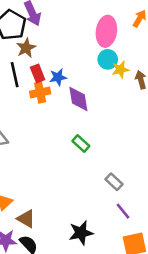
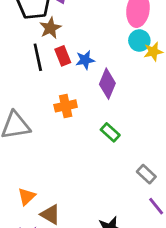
orange cross: (40, 93) -> (66, 106), moved
purple diamond: (78, 99) -> (107, 84), turned 32

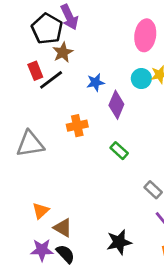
cyan circle: (139, 41) -> (141, 79), moved
red rectangle: (63, 56) -> (35, 71), moved
black line: (38, 57) -> (51, 80), turned 65

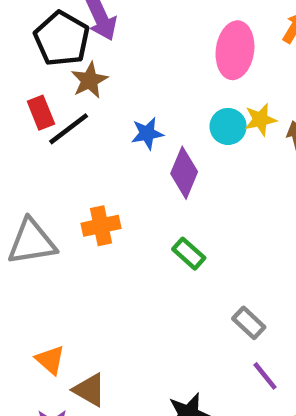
orange cross: (77, 126) -> (101, 226), moved
orange triangle: (41, 211) -> (50, 360), turned -36

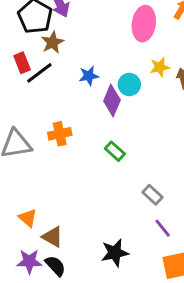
cyan circle: (228, 126) -> (129, 84), moved

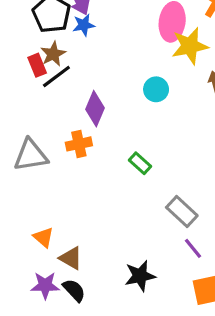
brown star: (52, 42) -> (53, 54), moved
yellow star: (160, 67) -> (190, 46), moved, size x1.6
blue star: (89, 76) -> (84, 25), moved
purple diamond: (112, 100) -> (95, 109), moved
gray rectangle: (153, 195) -> (182, 211), size x1.4

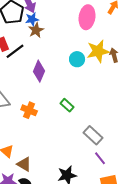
yellow star: (190, 46) -> (98, 51), moved
brown star: (53, 54) -> (36, 30), moved
orange cross: (79, 144) -> (29, 110), moved, turned 35

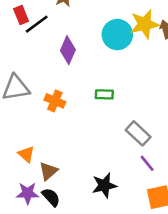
cyan circle: (77, 59) -> (117, 35), size x1.5
green rectangle: (67, 105) -> (104, 94), turned -40
brown triangle: (24, 164) -> (48, 171), turned 49

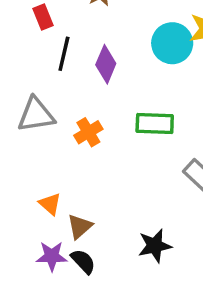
black line: (37, 24) -> (64, 54), moved, turned -40
green rectangle: (104, 94) -> (155, 124), size x1.5
orange cross: (55, 101) -> (88, 132), turned 36

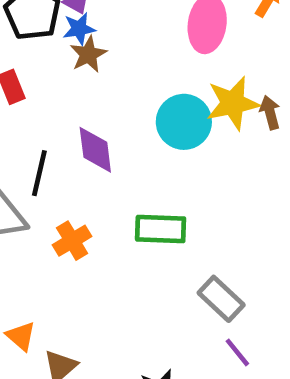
black line: (64, 54) -> (39, 173), moved
purple diamond: (106, 64) -> (95, 150), turned -30

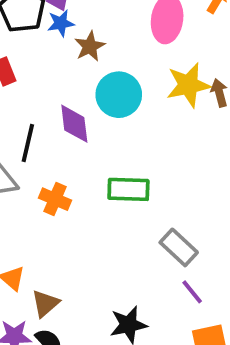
brown star: (88, 54) -> (90, 46), moved
cyan circle: (184, 122) -> (119, 95), moved
orange cross: (72, 241) -> (55, 199), turned -36

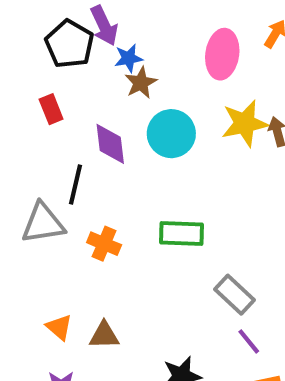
blue star: (61, 23) -> (129, 58), moved
purple diamond: (74, 124) -> (110, 144), moved
brown triangle: (45, 303) -> (104, 335), moved, turned 40

